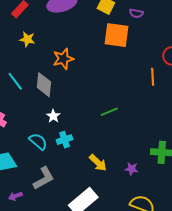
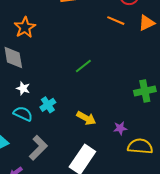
orange line: (153, 77) -> (116, 21), turned -48
white star: (53, 116) -> (23, 88), moved
purple star: (132, 169) -> (120, 128), moved

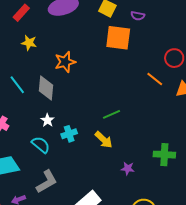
cyan cross: (48, 105) -> (69, 134), moved
yellow arrow: (86, 118) -> (104, 140), moved
purple star: (120, 128) -> (128, 169), moved

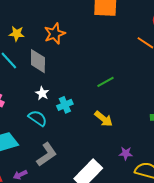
yellow star: (29, 43) -> (17, 34), moved
yellow arrow: (104, 140) -> (104, 119), moved
purple star: (128, 169) -> (126, 153), moved

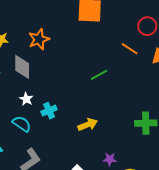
green line: (105, 82) -> (99, 75), moved
yellow arrow: (104, 119) -> (88, 125), turned -60

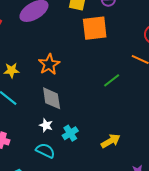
gray diamond: (22, 67) -> (52, 98), moved
green line: (99, 75) -> (112, 80), moved

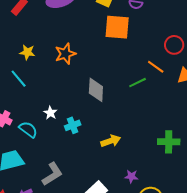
green line: (112, 80) -> (138, 83), moved
gray diamond: (52, 98) -> (96, 90), moved
cyan semicircle: (45, 151) -> (28, 129), moved

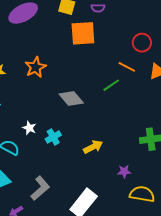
gray diamond: (96, 90) -> (71, 98), turned -35
purple star: (131, 176) -> (124, 171), moved

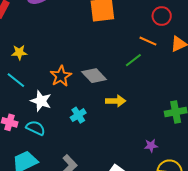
orange star: (36, 67) -> (61, 76), moved
white star: (29, 128) -> (41, 101), moved, size x1.5
yellow arrow: (93, 147) -> (116, 101), moved, turned 30

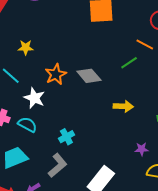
yellow star: (19, 52) -> (26, 47), moved
yellow arrow: (116, 101) -> (123, 106), moved
cyan cross: (78, 115) -> (66, 137), moved

